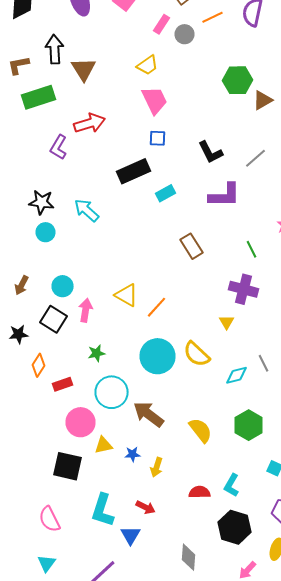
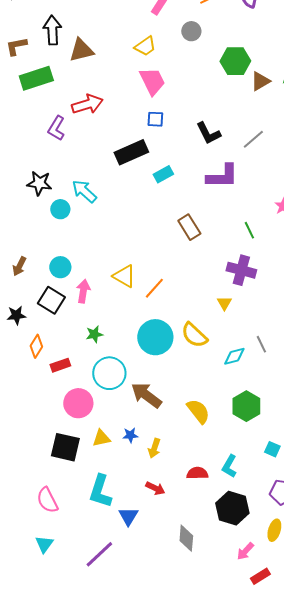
gray circle: (184, 34) -> (191, 31), moved
brown triangle: (84, 69) -> (81, 50), turned 48
cyan circle: (46, 232) -> (60, 209), moved
yellow triangle: (104, 445) -> (101, 438), moved
red arrow: (146, 507) -> (155, 488), moved

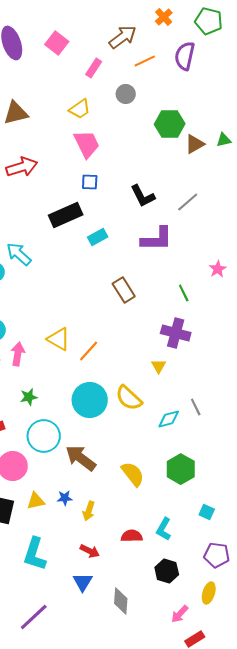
black hexagon: (232, 508) -> (167, 571), size x0.7
blue triangle: (128, 516) -> (83, 582), moved

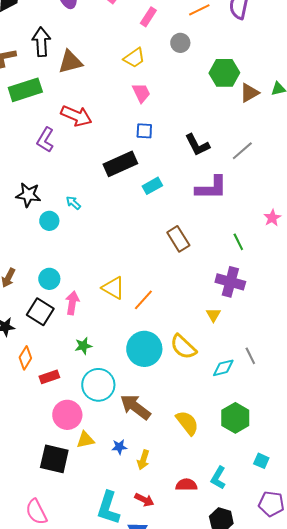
pink trapezoid: (87, 144) -> (141, 93), size x0.7
red arrow: (22, 167) -> (76, 116), turned 40
cyan arrow: (19, 254) -> (73, 203), size x0.6
yellow triangle: (36, 501) -> (85, 440), moved
cyan L-shape: (35, 554) -> (108, 508), moved

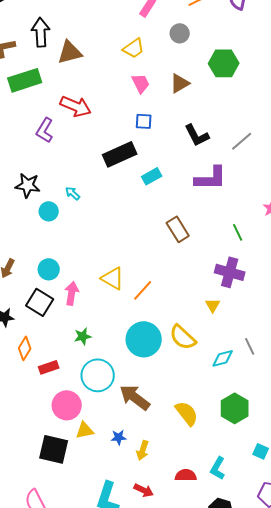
brown triangle: (249, 93) -> (180, 83), moved

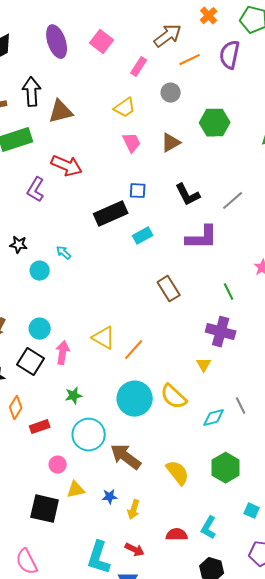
blue square: (144, 121) -> (138, 191), moved
black star: (28, 185) -> (19, 245), size x0.7
pink circle: (67, 405) -> (58, 465), size x0.6

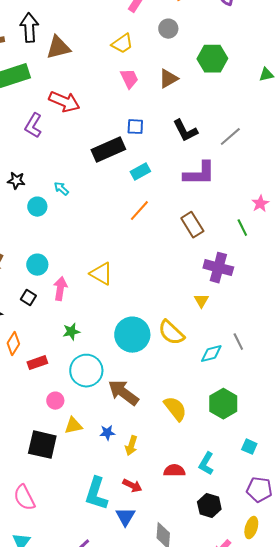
brown rectangle: (169, 289) -> (192, 225), moved
green line: (229, 292) -> (242, 228), moved
orange line: (134, 350) -> (139, 211), moved
black square: (31, 362) -> (28, 298), size x0.6

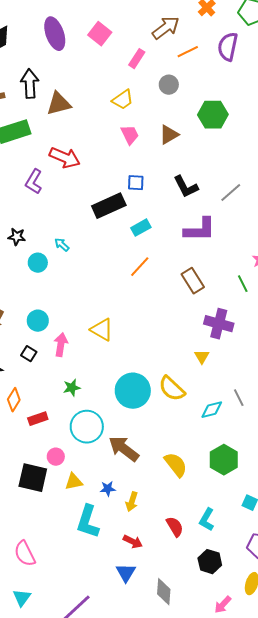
black square: (42, 445) -> (33, 478), moved
red semicircle: (174, 471) -> (175, 527), turned 60
cyan L-shape: (96, 494) -> (88, 522), moved

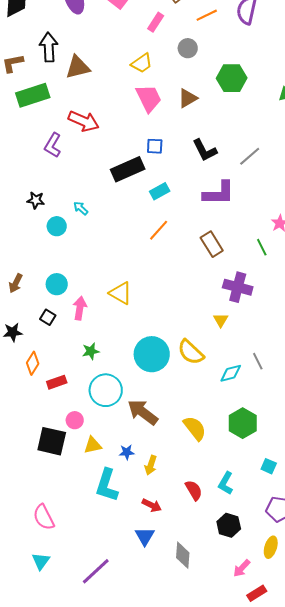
pink trapezoid: (130, 135) -> (149, 98), size x1.4

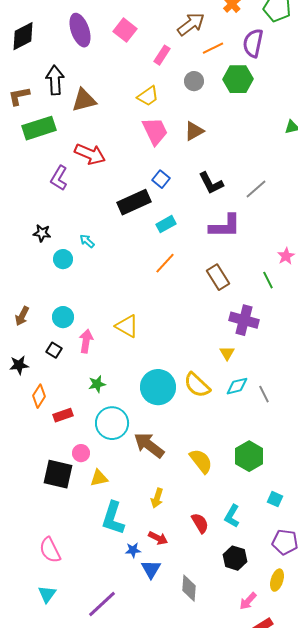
green hexagon: (232, 78) -> (238, 79), moved
blue square: (155, 146) -> (161, 179), turned 36
cyan diamond: (231, 373) -> (237, 386), moved
blue star: (127, 452) -> (133, 550), moved

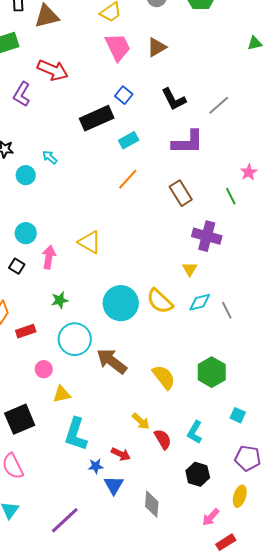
black square: (58, 474) -> (20, 419), moved, turned -36
yellow arrow: (157, 498) -> (141, 421), moved, turned -66

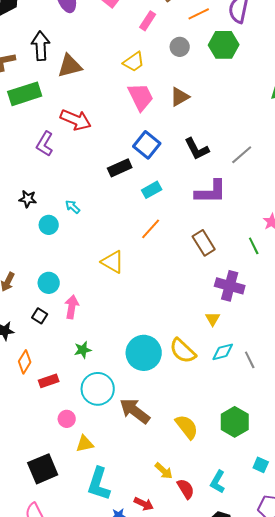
blue square: (124, 95) -> (147, 145), size x1.5
black rectangle: (97, 118) -> (120, 168), size x0.7
yellow triangle: (90, 242) -> (113, 262), moved

